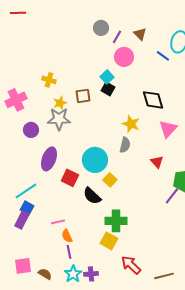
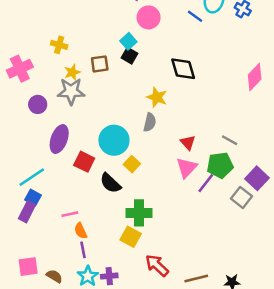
pink triangle: (168, 129) -> (187, 168), moved

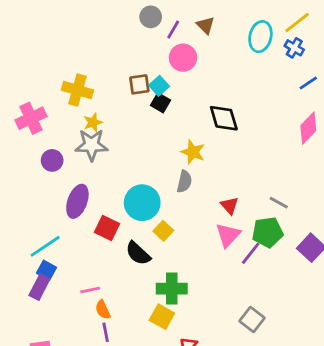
blue line: (195, 16) -> (308, 83), moved, turned -70
yellow cross: (59, 45) -> (77, 90), size x1.5
brown square: (100, 64) -> (139, 84), moved
gray square: (242, 197) -> (252, 320), moved

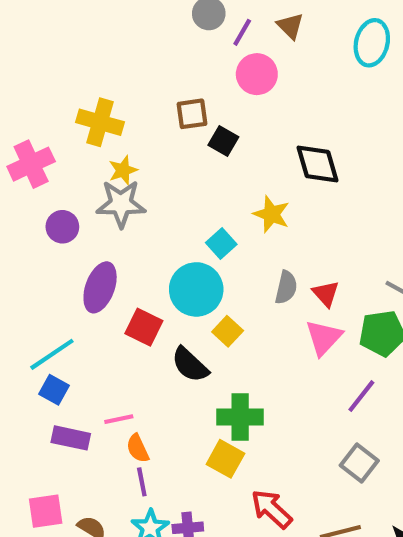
cyan square: (159, 86) -> (221, 243), moved
gray semicircle: (184, 182) -> (286, 287), moved
purple line: (251, 253) -> (361, 396), moved
purple rectangle: (39, 287) -> (71, 438), moved, turned 75

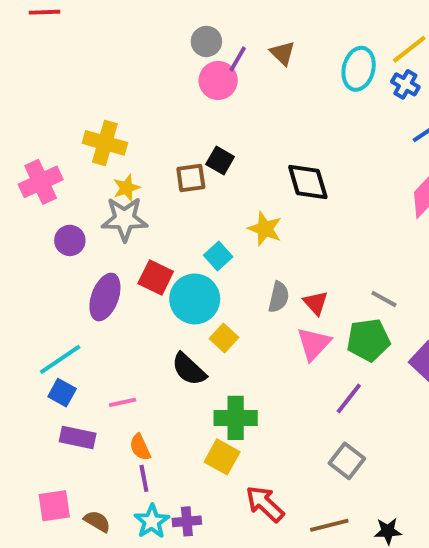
pink circle: (257, 74) -> (218, 80), moved
brown square: (192, 114) -> (191, 178), moved
red square: (144, 327) -> (156, 278), moved
pink line: (119, 419) -> (123, 402), moved

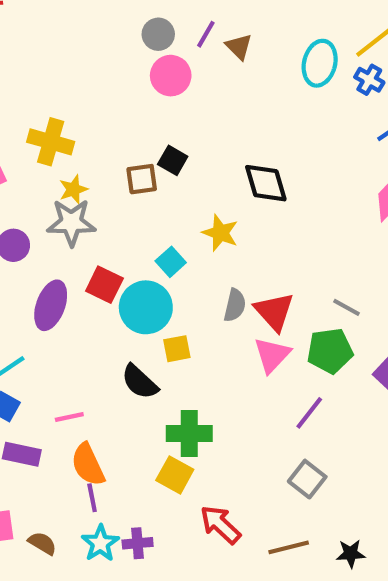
purple line: (238, 59) -> (206, 34), moved
red triangle: (316, 303) -> (274, 311), size x1.5
yellow square: (224, 338) -> (177, 349), turned 36
orange semicircle: (140, 447) -> (88, 465), size x1.5

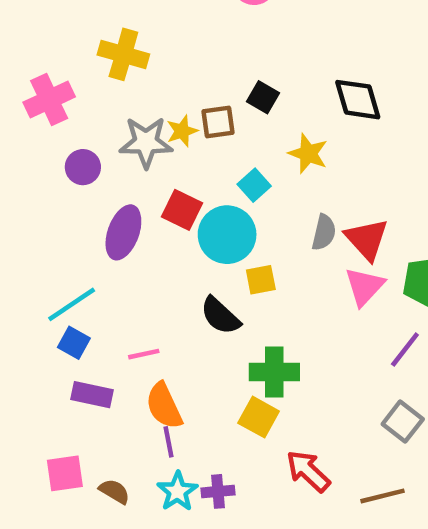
black square: (173, 160) -> (263, 97), moved
brown square: (142, 179) -> (218, 122), moved
yellow star: (73, 189) -> (182, 131), moved

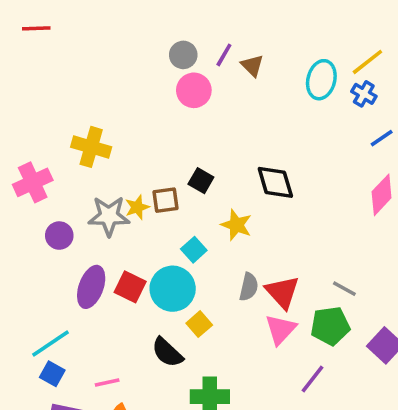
red square: (182, 210) -> (130, 287), moved
yellow square: (261, 280) -> (199, 324), turned -30

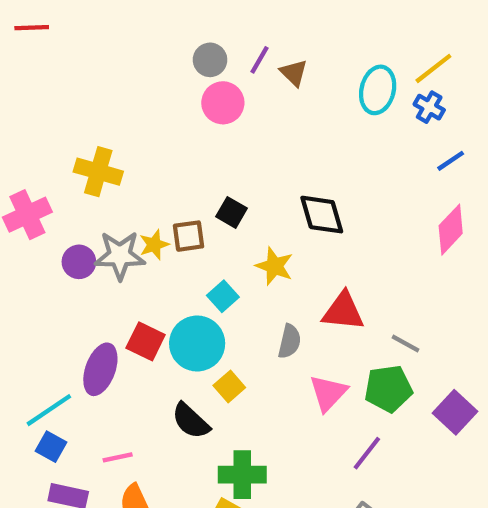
purple circle: (59, 236) -> (79, 262), moved
purple ellipse: (91, 287) -> (100, 369), moved
red triangle: (282, 292) -> (343, 311), moved, turned -42

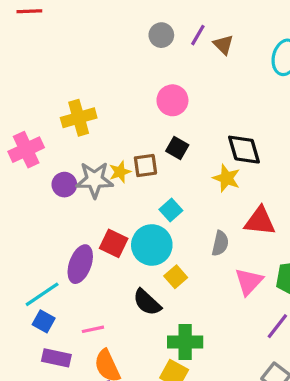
pink circle: (223, 103) -> (172, 100), moved
yellow cross: (98, 172) -> (79, 118), turned -32
yellow star: (274, 266) -> (227, 178), moved

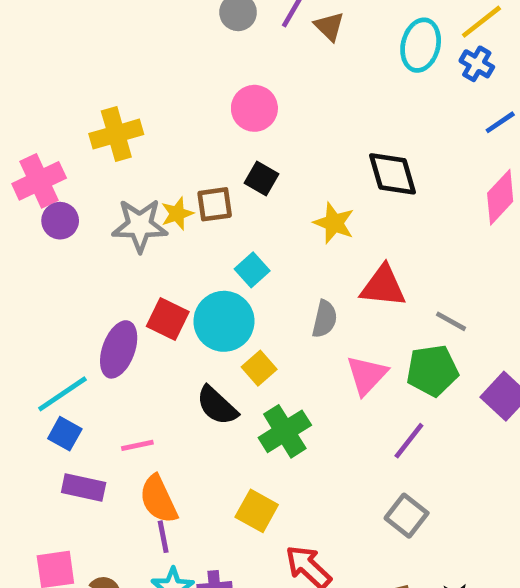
black diamond: (244, 150) -> (393, 174), moved
purple circle: (64, 185) -> (60, 221), moved
green cross: (185, 342) -> (285, 431), moved, turned -32

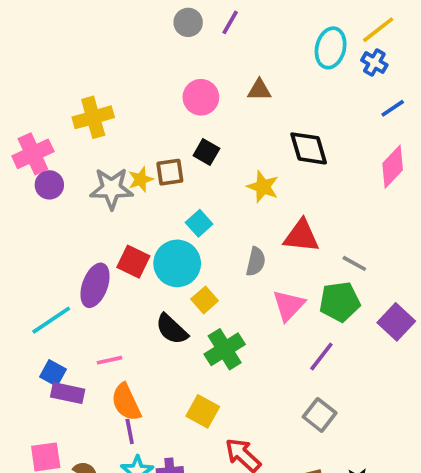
brown triangle: (329, 26) -> (259, 90), moved, turned -45
blue square: (65, 434) -> (53, 373), moved

